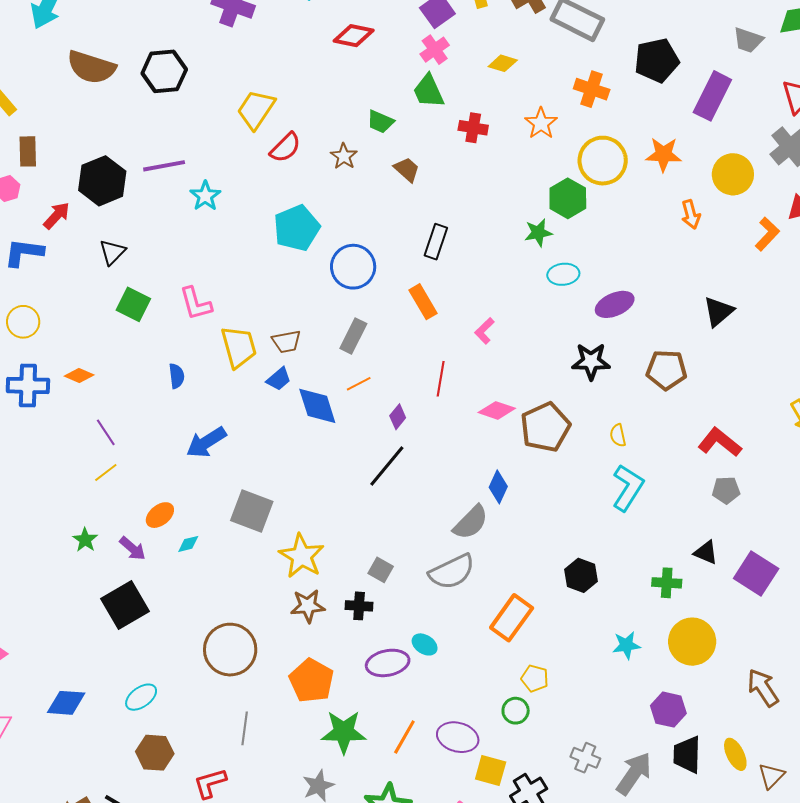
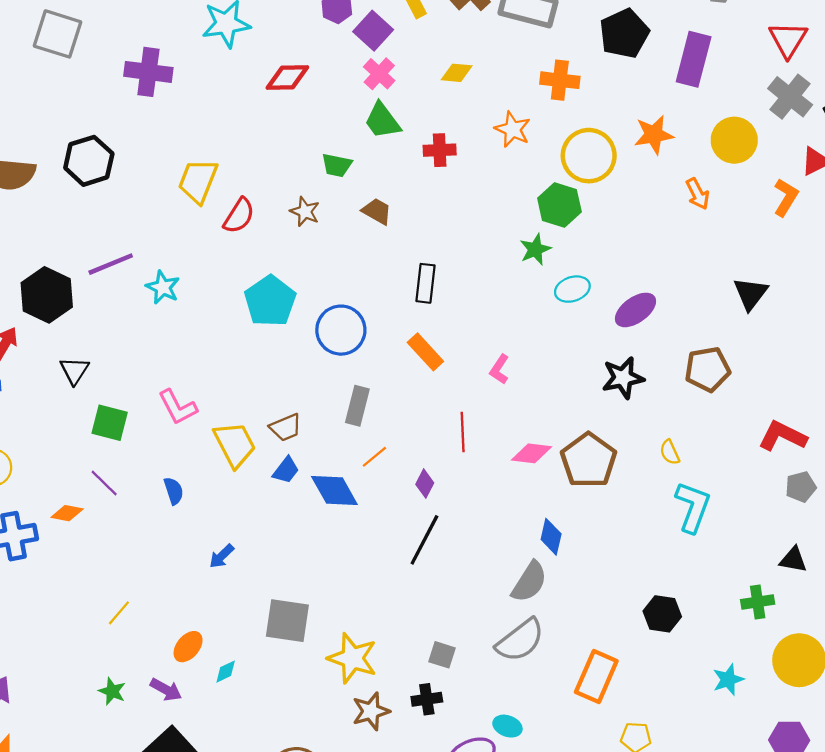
purple line: (106, 432) -> (104, 483), moved
blue arrow: (206, 442) -> (222, 556), size x0.6

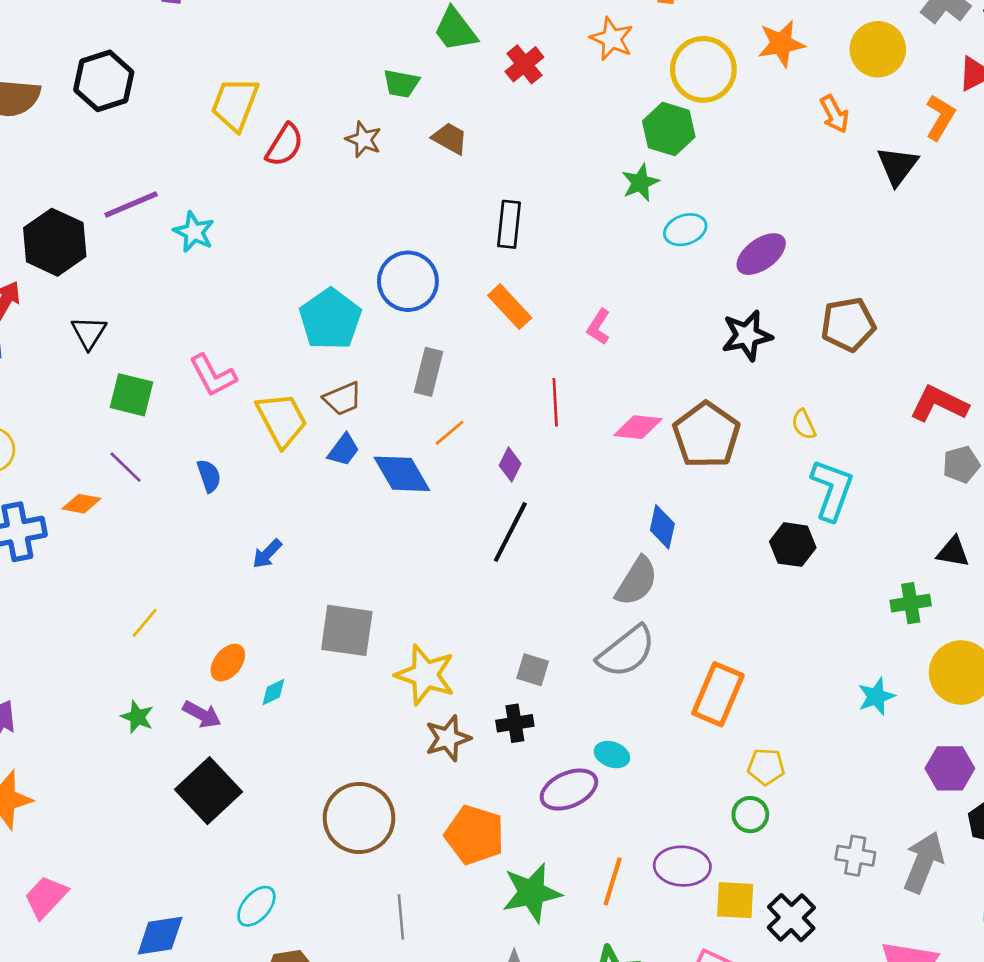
red cross: (440, 150) -> (524, 64), turned -36
black triangle: (751, 293) -> (898, 166), moved
cyan pentagon: (270, 301) -> (330, 319), moved
black hexagon: (662, 614) -> (793, 545), moved

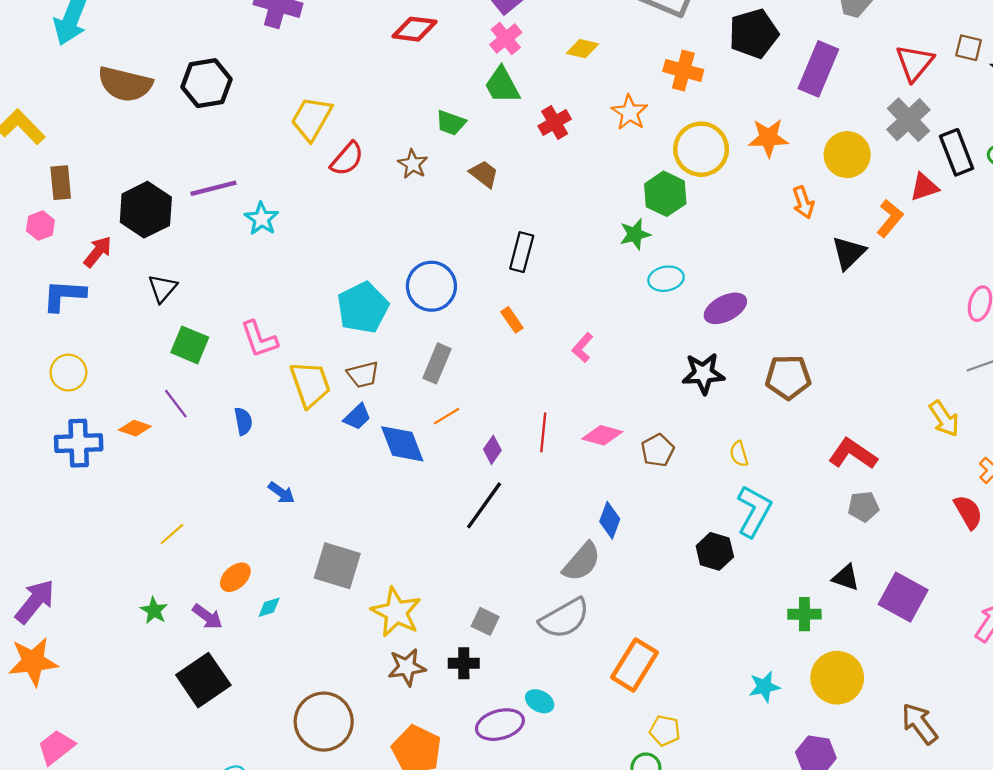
orange rectangle: (510, 307) -> (512, 320), size x0.7
red line: (555, 402) -> (543, 432), moved
brown pentagon: (706, 435) -> (658, 450), size x0.6
blue arrow: (267, 554) -> (281, 493), turned -108

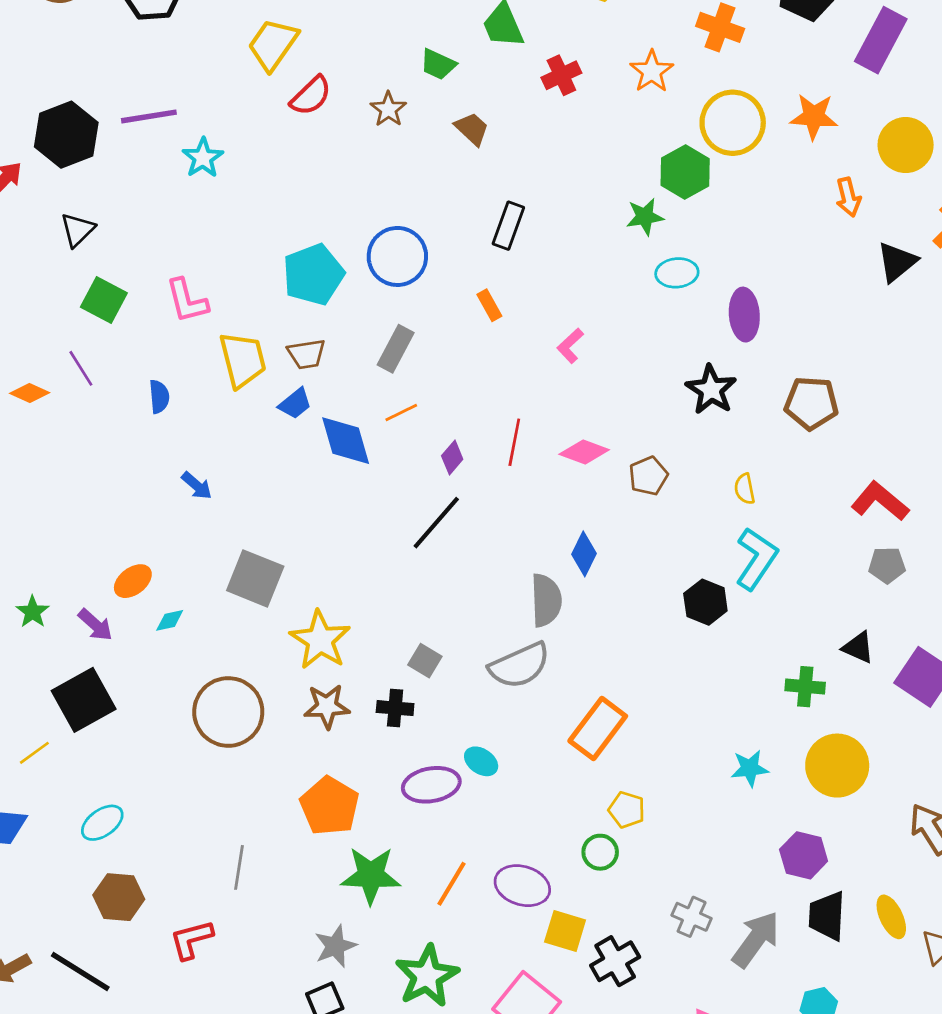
purple ellipse: (725, 308) -> (744, 315), turned -72
black star: (703, 374) -> (711, 390), turned 30
yellow line: (172, 534) -> (34, 753), moved
gray semicircle: (582, 562) -> (546, 600), turned -48
brown circle: (324, 722) -> (228, 712), moved

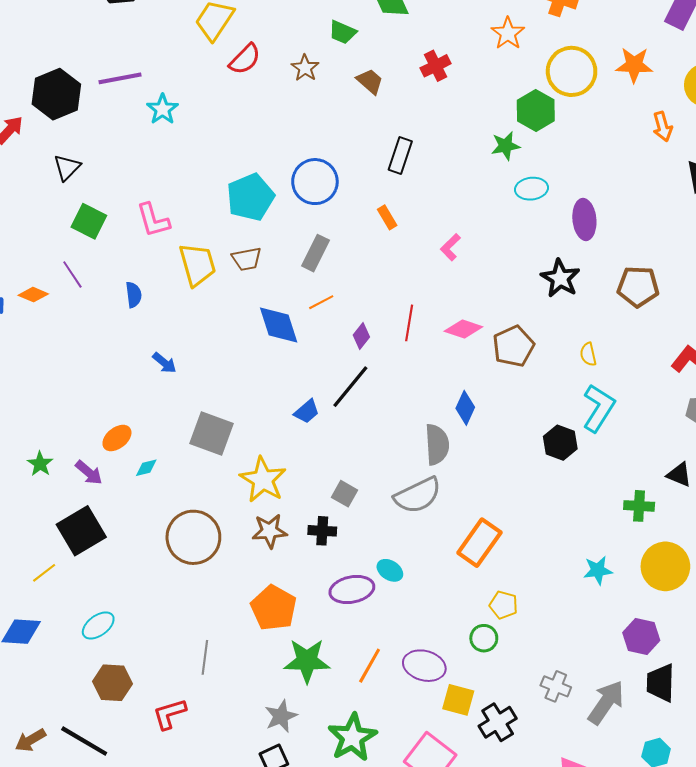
red cross: (561, 75) -> (436, 66), moved
blue trapezoid: (295, 404) -> (307, 411), moved
brown pentagon: (648, 476) -> (513, 346), size x1.4

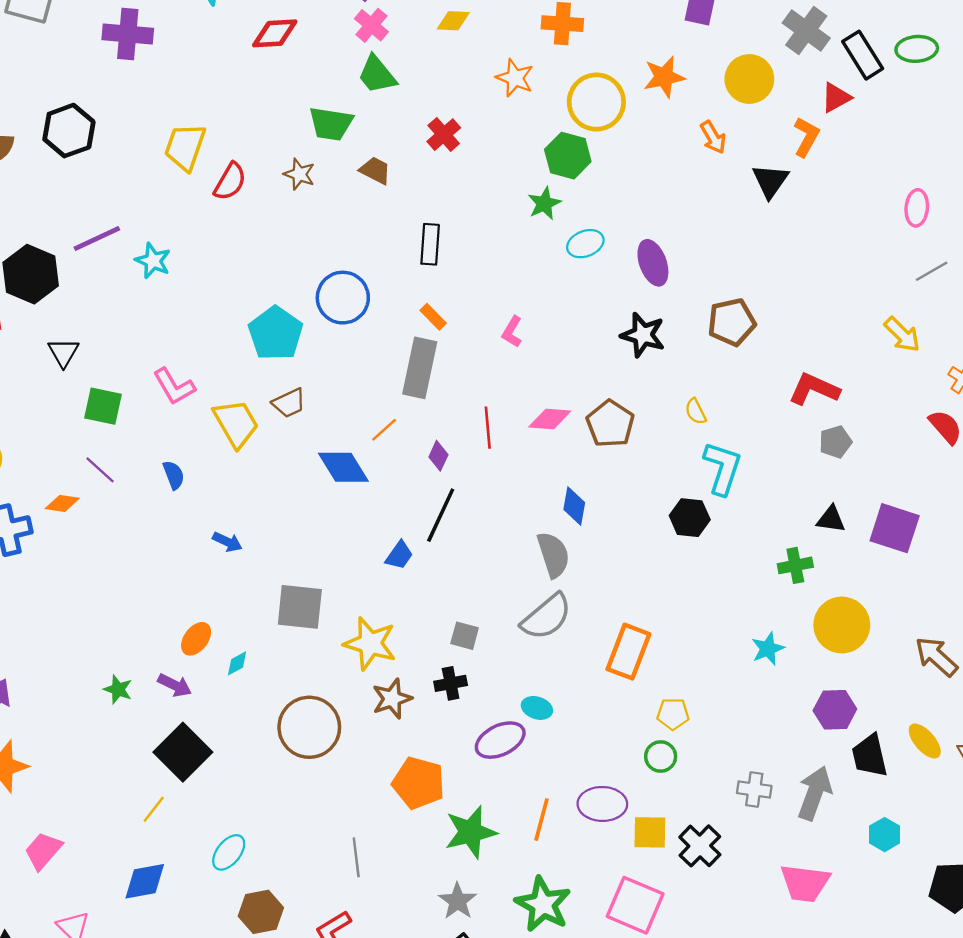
green trapezoid: (343, 32) -> (331, 124), size x1.4
gray rectangle: (315, 253) -> (420, 368), moved, size x1.4

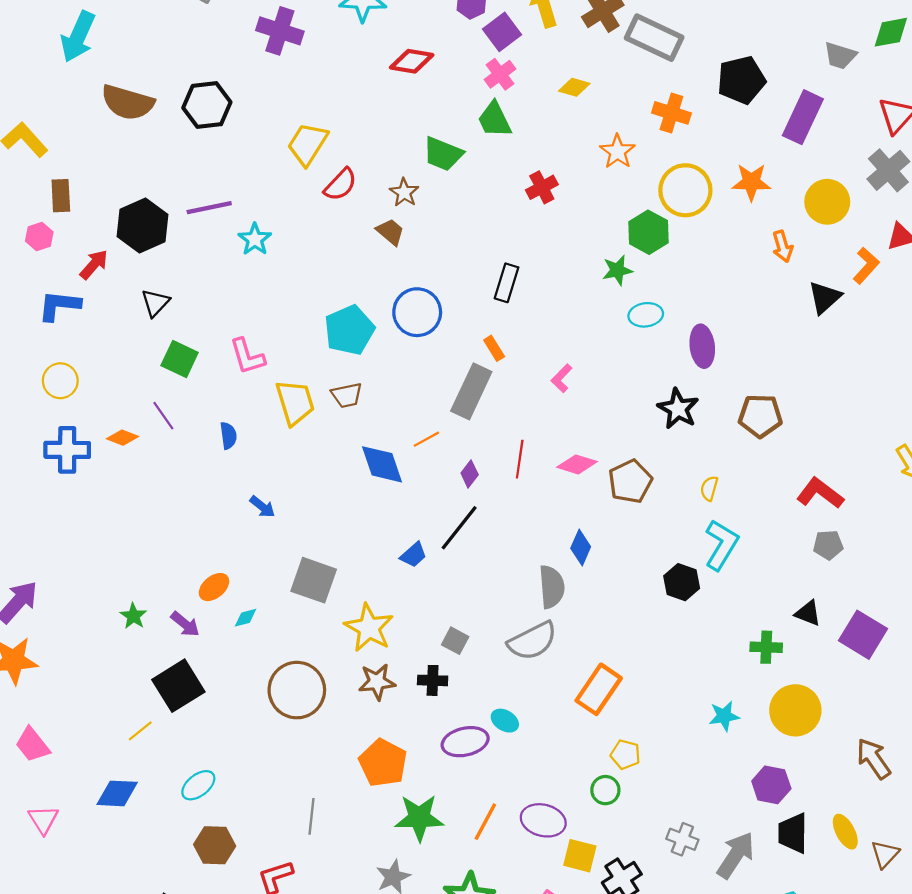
brown trapezoid: (375, 171) -> (390, 232), moved
yellow semicircle: (696, 411) -> (709, 488), turned 30
pink trapezoid: (43, 851) -> (32, 745), turned -93

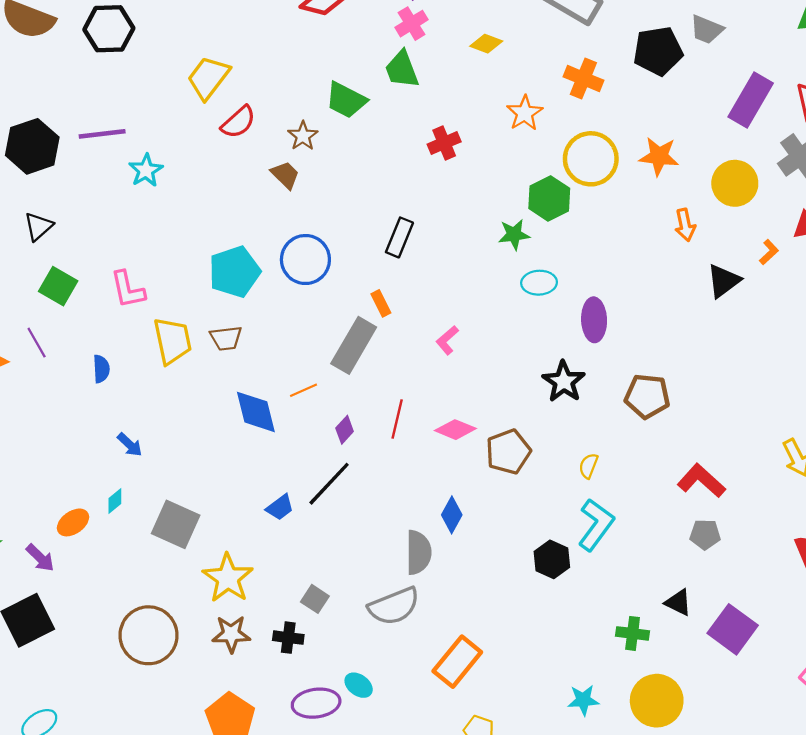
gray trapezoid: (840, 56) -> (707, 30), moved
purple rectangle: (803, 117) -> (751, 100), moved
orange L-shape: (866, 266) -> (769, 252), size x0.7
cyan diamond: (245, 618) -> (115, 501), moved, turned -30

